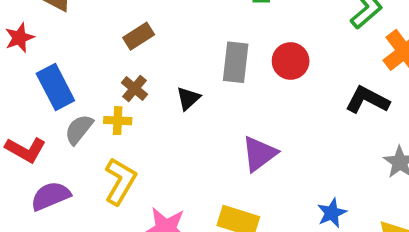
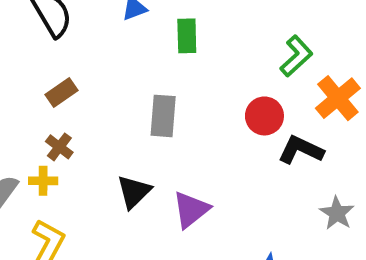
red circle: (291, 61) -> (264, 116), moved
black triangle: (188, 98) -> (134, 192), moved, size x1.4

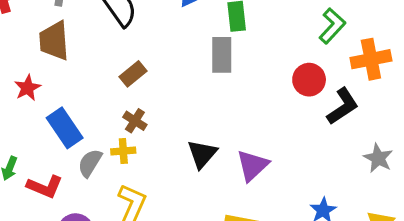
orange cross: (338, 98) -> (371, 59), turned 33
gray rectangle: (163, 116) -> (222, 55), moved
black L-shape: (301, 150) -> (343, 106), turned 126

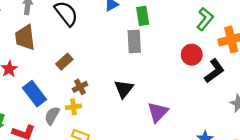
brown rectangle: (133, 74) -> (64, 62), moved
brown cross: (135, 121) -> (80, 87), turned 32
black triangle: (202, 154) -> (124, 89), moved

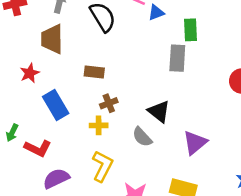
brown rectangle: (64, 62) -> (94, 72), turned 42
black triangle: (124, 89) -> (159, 111), turned -36
gray semicircle: (52, 116) -> (142, 137), moved, turned -78

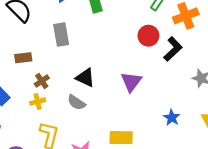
gray rectangle: (177, 58) -> (61, 35), moved
purple triangle: (195, 143) -> (131, 82), moved

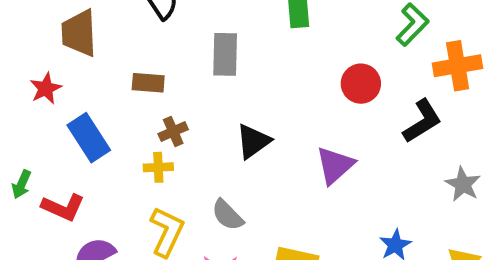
red circle: (148, 36) -> (361, 84), moved
black triangle: (85, 78) -> (253, 141), turned 48
gray semicircle: (76, 102) -> (227, 215), moved

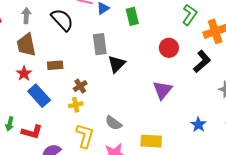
brown rectangle: (148, 83) -> (55, 65), moved
red star: (46, 88) -> (24, 73), moved
black triangle: (253, 141) -> (117, 64), moved

